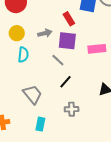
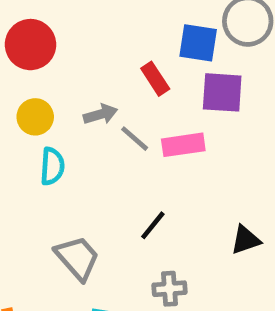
purple square: (67, 41) -> (222, 92), moved
pink rectangle: (97, 49) -> (183, 145), moved
gray line: (58, 60) -> (135, 139), moved

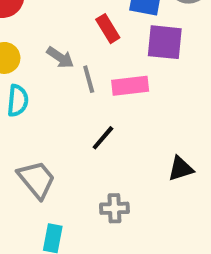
gray arrow: (100, 114) -> (60, 57), turned 48
gray line: (135, 139) -> (89, 79), turned 32
black line: (153, 225) -> (103, 138), moved

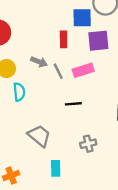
red rectangle: (108, 29) -> (64, 39), turned 42
black line: (103, 138) -> (73, 104), turned 56

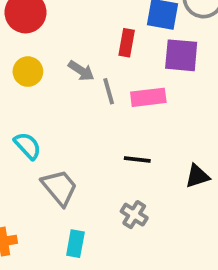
cyan semicircle: (19, 92) -> (28, 146), moved, turned -48
black line: (73, 104) -> (137, 160), moved
gray cross: (88, 144) -> (134, 215), turned 35

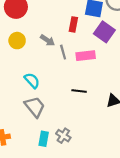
purple square: (181, 55) -> (104, 32), turned 30
cyan semicircle: (28, 146) -> (32, 81), moved
gray cross: (134, 215) -> (63, 136), moved

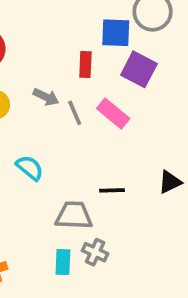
pink rectangle: (86, 56) -> (113, 113), turned 54
black line: (79, 91) -> (112, 190), moved
gray trapezoid: (35, 107) -> (74, 215), moved, turned -40

